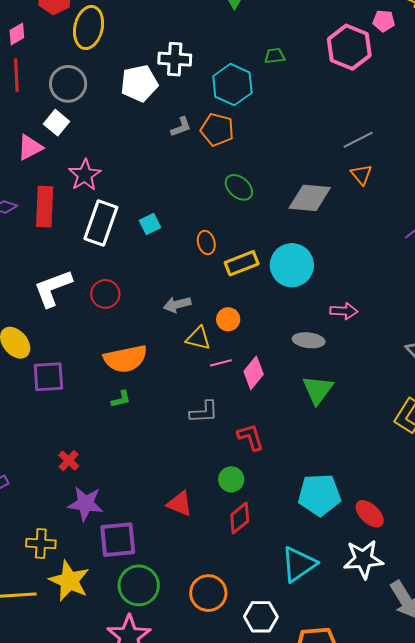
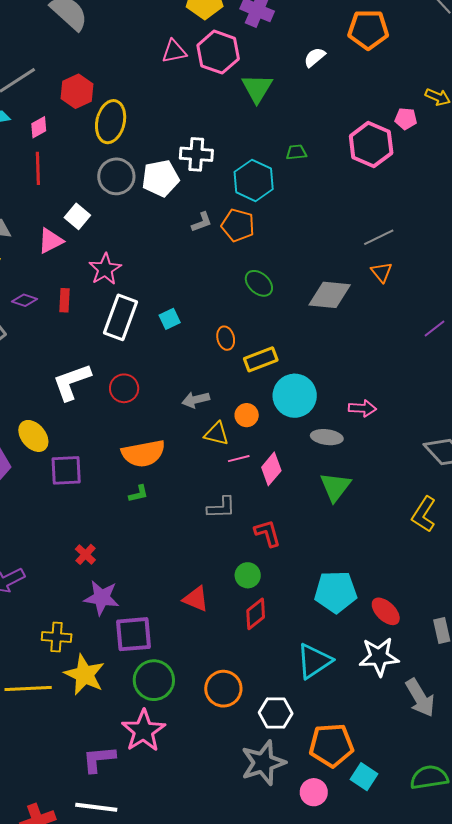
gray circle: (68, 84) -> (116, 176), moved
red rectangle: (45, 207) -> (65, 300), size x0.6
cyan circle: (292, 265) -> (295, 396), moved

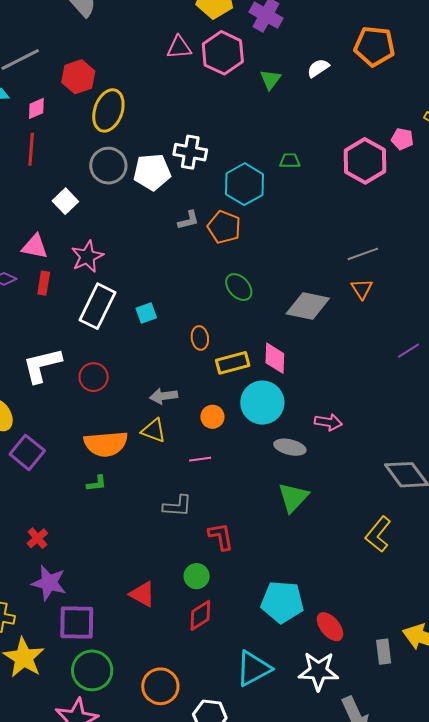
green triangle: (257, 88) -> (270, 79), moved, size x0.7
pink triangle: (51, 241) -> (35, 247), moved, turned 32
yellow triangle: (216, 434) -> (154, 431), moved
pink diamond: (271, 469) -> (275, 358), moved, turned -44
purple square: (66, 470) -> (27, 452), turned 36

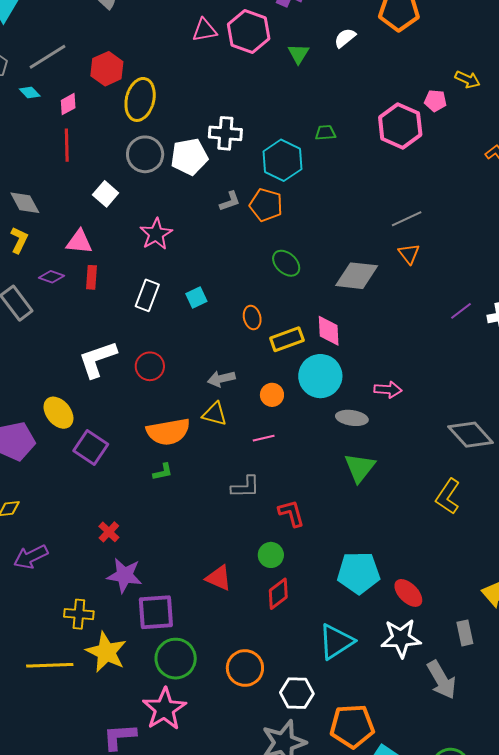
pink star: (87, 257) -> (156, 234), moved
white rectangle: (97, 306) -> (147, 295), size x0.7
gray rectangle: (384, 652) -> (465, 633), moved

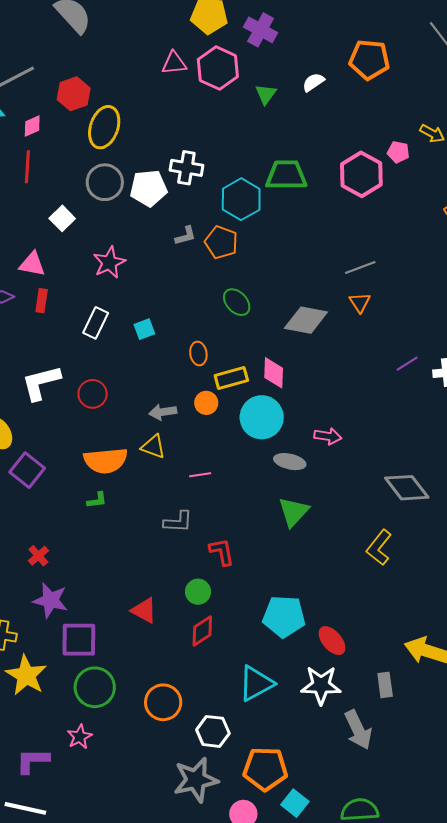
green trapezoid: (325, 133) -> (286, 175), size x2.0
orange circle: (272, 395) -> (206, 403), moved
pink star: (164, 709) -> (80, 737), size x0.6

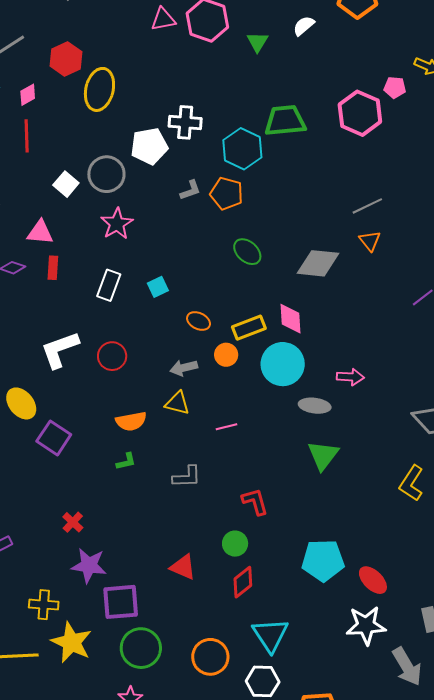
gray circle: (105, 182) -> (106, 174), moved
orange ellipse: (198, 353) -> (199, 321), moved, turned -50
orange semicircle: (106, 461) -> (131, 421), size x0.7
gray L-shape: (178, 522) -> (187, 477), moved
cyan triangle: (256, 683) -> (270, 635), moved, turned -30

